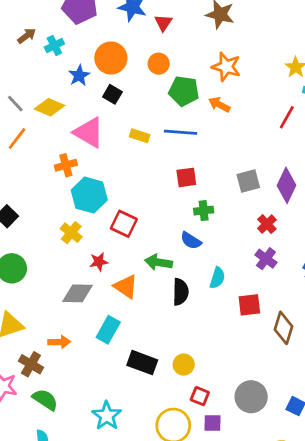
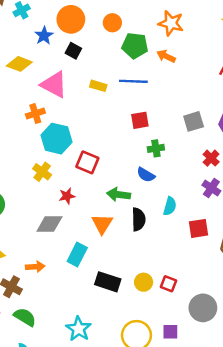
orange triangle: (126, 287) -> (102, 224), moved, turned 30
red square: (200, 396) -> (168, 284), moved

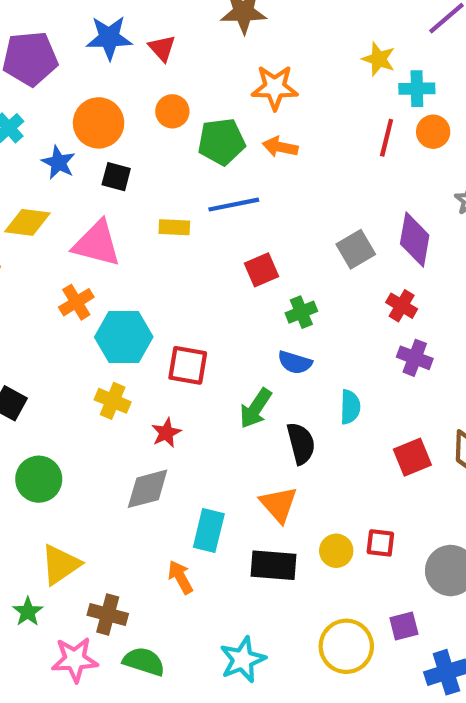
green arrow: (119, 195) -> (256, 408), turned -50
orange triangle: (102, 224) -> (279, 504), moved
red square: (199, 228) -> (412, 457), moved
orange arrow: (35, 267) -> (180, 577), moved, turned -102
cyan star: (79, 329) -> (243, 660), turned 30

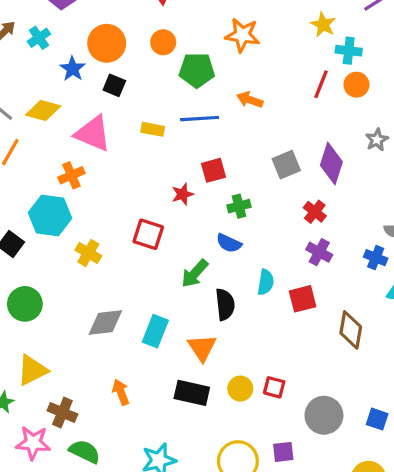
orange arrow: (280, 147) -> (250, 100), moved
cyan hexagon: (124, 337) -> (50, 215), moved
red star: (166, 433) -> (183, 194), moved
red square: (412, 457) -> (303, 299), moved
cyan rectangle: (209, 531) -> (155, 331), moved

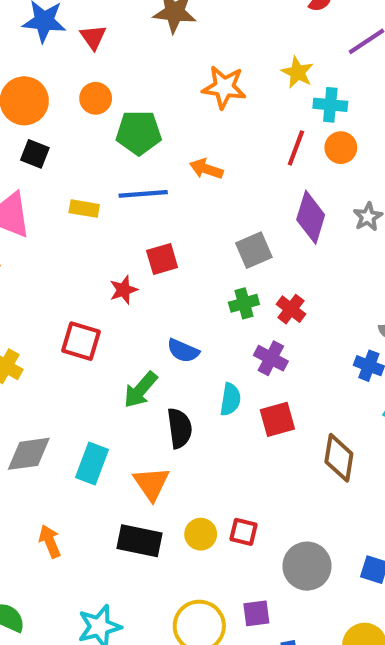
orange star: (242, 35) -> (224, 87), moved
purple diamond: (331, 163) -> (311, 217), moved
green cross: (239, 206) -> (244, 303), moved
purple cross: (319, 252) -> (271, 358), moved

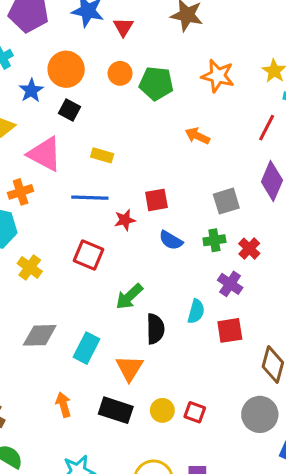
green pentagon: (139, 133) -> (156, 83), moved
blue line: (143, 194) -> (90, 198), moved
blue semicircle: (183, 351) -> (171, 240), moved
orange arrow: (50, 541) -> (63, 405), moved
gray circle: (307, 566) -> (260, 414), moved

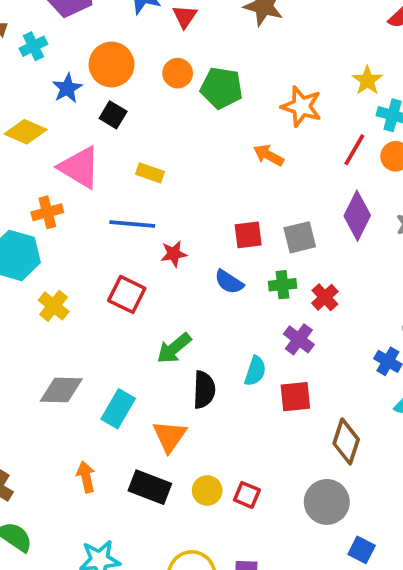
orange star: (218, 76) -> (301, 106), moved
red square: (156, 200) -> (248, 235), moved

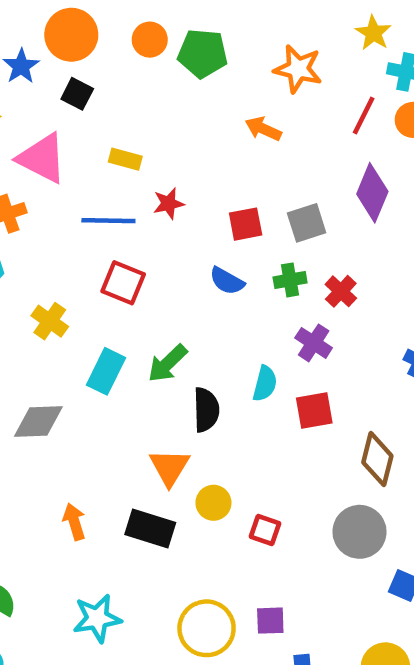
red star: (174, 254) -> (169, 204), moved
red square: (127, 294) -> (123, 283), moved
yellow cross: (54, 306) -> (50, 321), moved
cyan rectangle: (118, 409) -> (106, 371), moved
yellow circle: (207, 490) -> (213, 503), moved

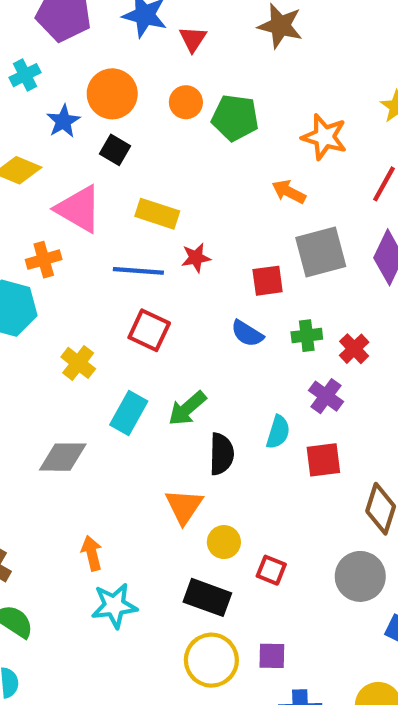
yellow rectangle: (125, 159) -> (157, 214), size x1.4
gray square: (307, 223) -> (321, 252), moved, size x1.4
black rectangle: (150, 529) -> (207, 597), moved
cyan star: (97, 618) -> (114, 606), moved

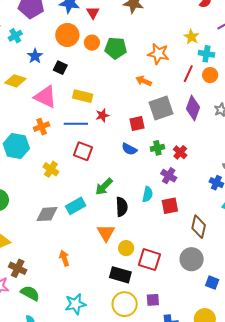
orange circle: (112, 94) -> (67, 35), moved
orange cross: (44, 260) -> (42, 127), moved
cyan rectangle: (129, 413) -> (76, 206), moved, turned 36
red square: (271, 570) -> (149, 260), size x1.6
cyan star: (114, 606) -> (75, 304), moved

